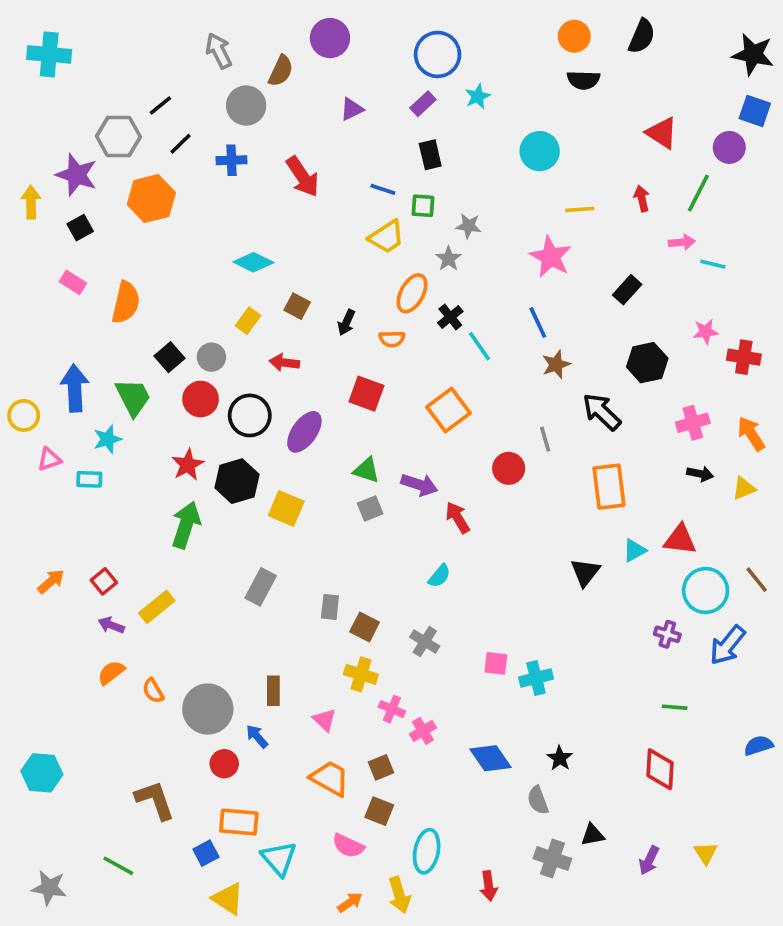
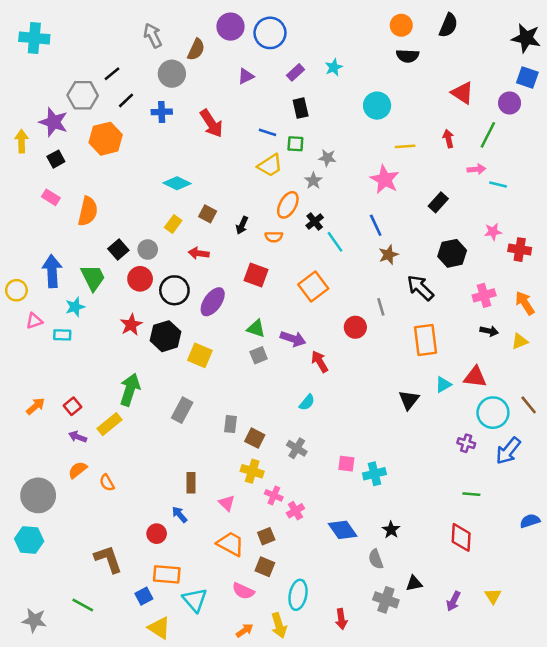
blue circle: (438, 54) -> (270, 33), moved
green arrow: (186, 525) -> (130, 390), moved
gray circle: (208, 709) -> (38, 495), moved

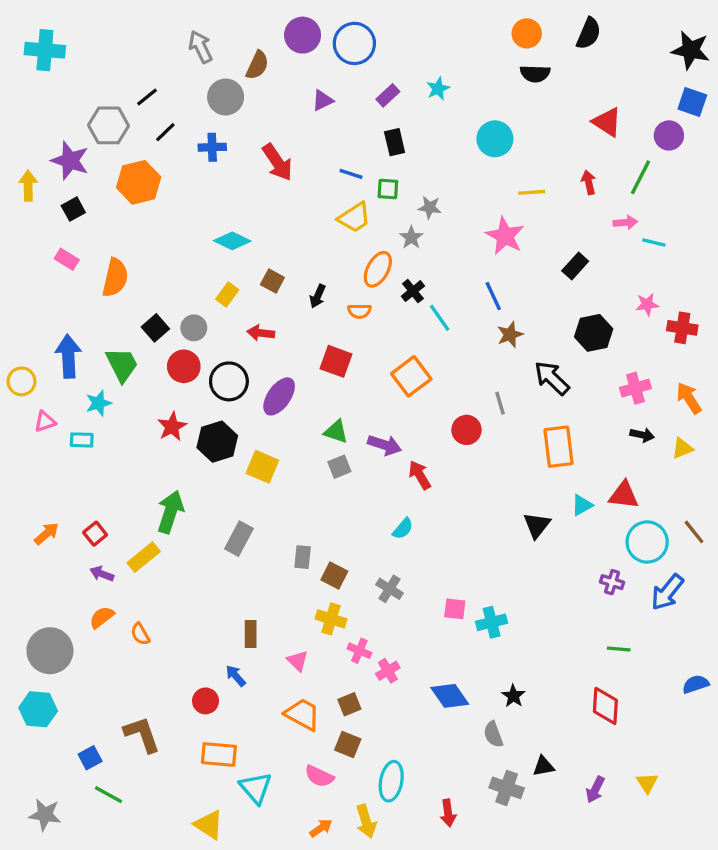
blue square: (144, 596) -> (90, 758), moved

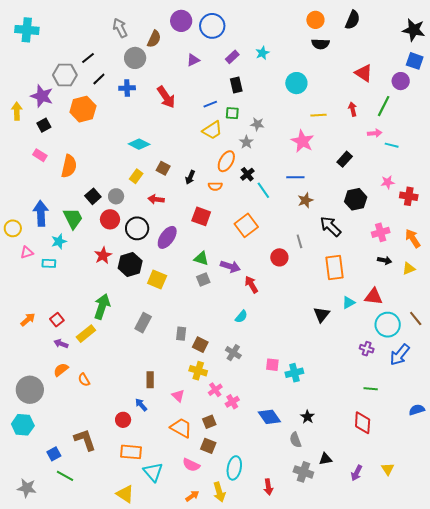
blue line: (351, 174) -> (210, 104), turned -40
blue line: (493, 296) -> (295, 177), turned -66
pink cross: (359, 651) -> (215, 390), turned 32

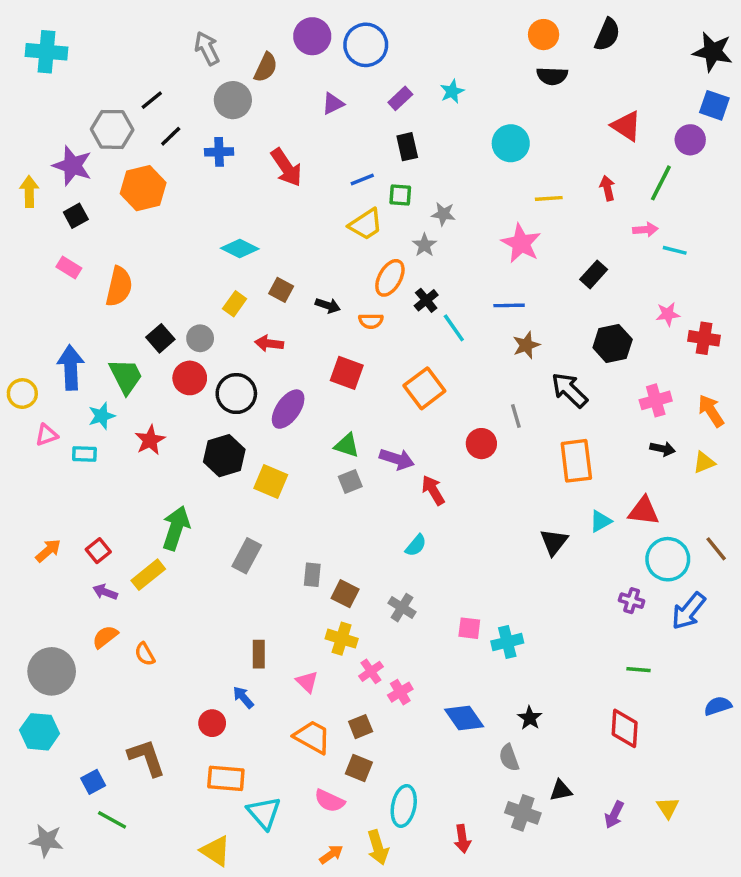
black arrow: (190, 177) -> (328, 305), turned -96
red star: (103, 255) -> (150, 440), moved

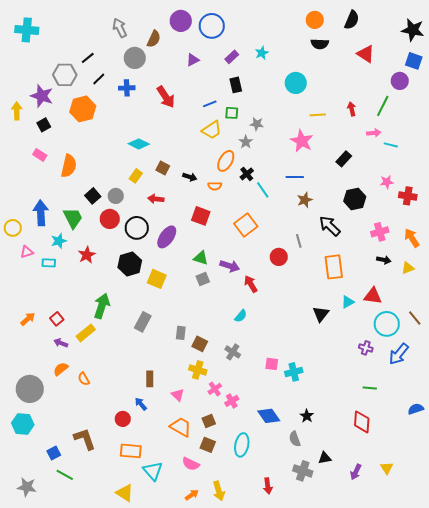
red triangle: (626, 126) -> (366, 54), moved
cyan ellipse: (404, 806) -> (242, 445), moved

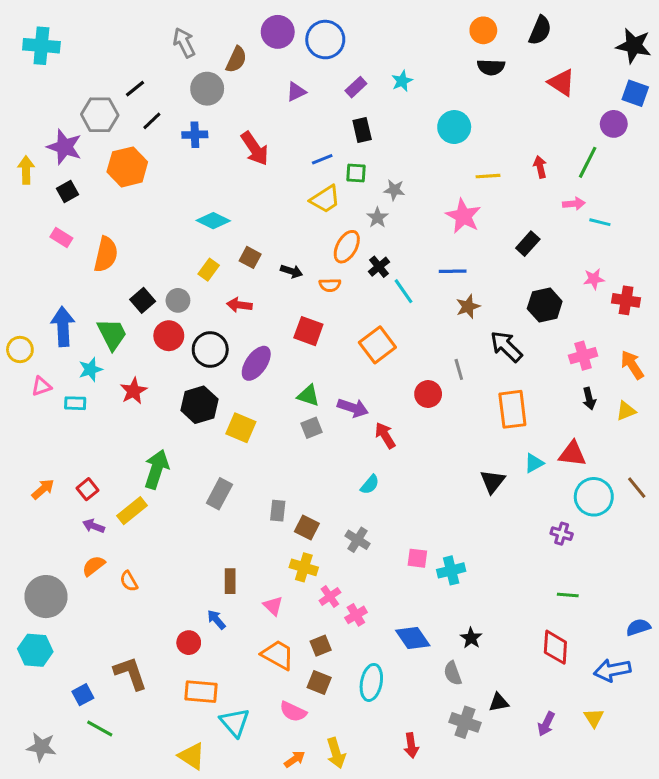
black arrow: (384, 260) -> (589, 399), turned 64
blue arrow: (399, 354) -> (612, 670), moved, turned 40

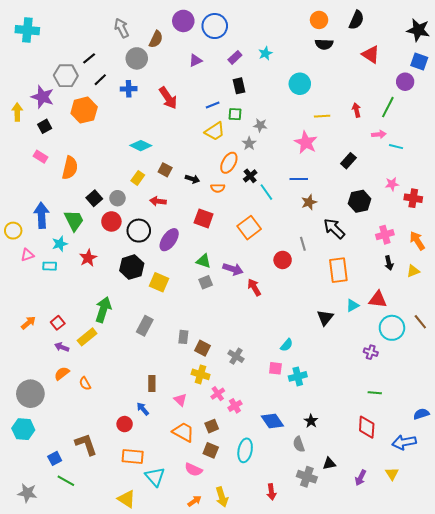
cyan semicircle: (370, 485) -> (287, 345), moved

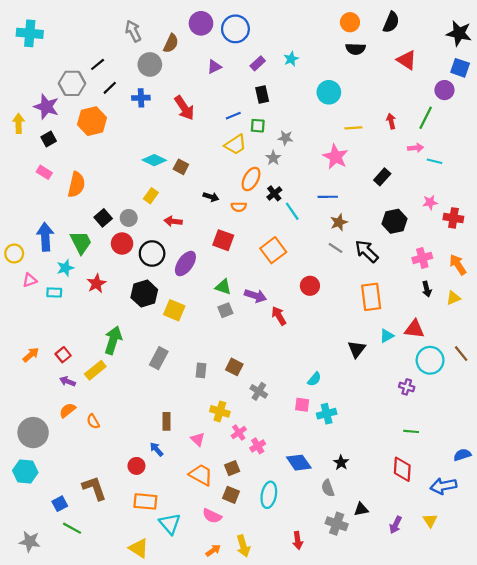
brown square: (165, 170) -> (181, 167), moved
gray line: (303, 244) -> (336, 248), moved, turned -40
brown square: (203, 348) -> (234, 367), moved

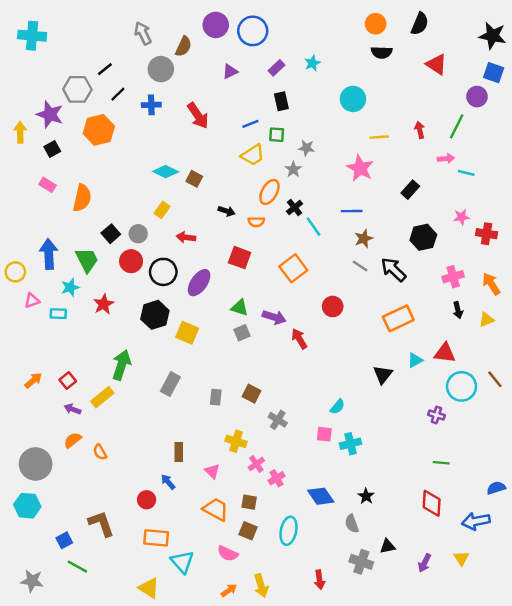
orange rectangle: (371, 297) -> (398, 318), turned 72
brown square: (232, 468) -> (249, 502), turned 32

